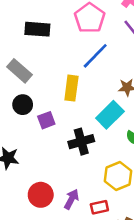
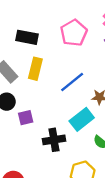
blue line: (95, 56) -> (72, 82), moved
yellow rectangle: (71, 88) -> (35, 69), moved

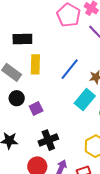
pink pentagon: (74, 33) -> (69, 15), moved
black cross: (54, 140) -> (48, 140), moved

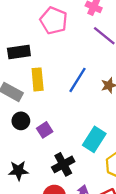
pink pentagon: (69, 15) -> (54, 21), moved
cyan rectangle: (85, 100) -> (94, 139), moved

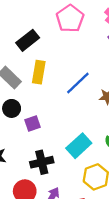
black rectangle: (19, 52) -> (28, 40), turned -45

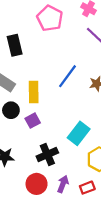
black rectangle: (28, 40) -> (15, 45), turned -55
yellow rectangle: (39, 72) -> (34, 92), moved

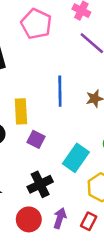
blue line: (68, 76) -> (60, 91), turned -35
purple square: (33, 121) -> (36, 139), moved, turned -32
red rectangle: (87, 188) -> (89, 221), turned -40

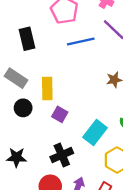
blue line: (60, 91) -> (81, 42), moved, turned 76

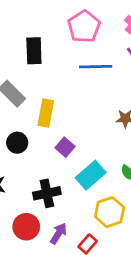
black circle: (23, 108) -> (17, 143), moved
purple square: (60, 114) -> (65, 147), moved

